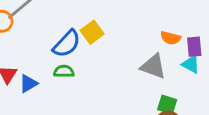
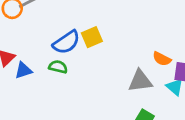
gray triangle: (153, 66) -> (140, 81), turned -40

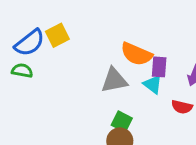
orange semicircle: (162, 59) -> (136, 54), size x1.5

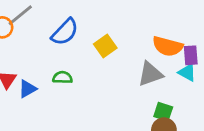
yellow square: (57, 35) -> (105, 46), moved
blue semicircle: (30, 43) -> (65, 32), moved

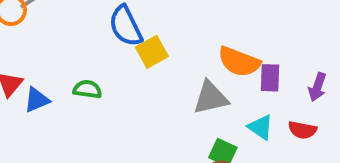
blue semicircle: (65, 32) -> (126, 26), moved, turned 104
cyan triangle: (187, 72) -> (261, 127), moved

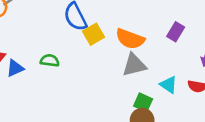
orange semicircle: (239, 62) -> (130, 39), moved
purple rectangle: (270, 78) -> (176, 32), moved, turned 30

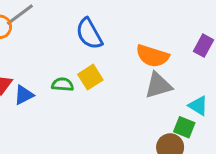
yellow square: (93, 34) -> (90, 77), moved
green square: (143, 102) -> (184, 127), moved

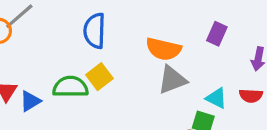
blue semicircle: (89, 34) -> (95, 31), turned 36
green semicircle: (63, 84) -> (70, 87), size x1.5

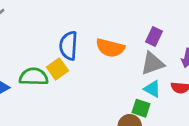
blue semicircle: (95, 31) -> (69, 46), moved
gray triangle: (172, 80) -> (152, 63), moved

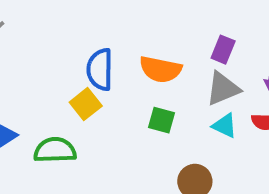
green semicircle: (34, 77) -> (55, 150), moved
green square: (141, 108) -> (162, 120), moved

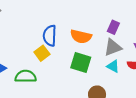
green square: (162, 120) -> (81, 63), size x1.5

